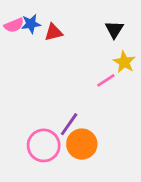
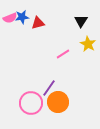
pink line: (106, 80) -> (63, 54), moved

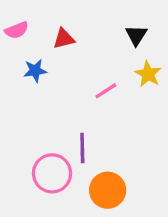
blue star: (22, 17) -> (35, 71), moved
purple line: (49, 88) -> (82, 148), turned -36
orange circle: (58, 102) -> (108, 190), moved

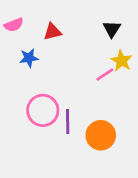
pink line: (106, 91) -> (105, 75), moved
pink circle: (52, 173) -> (43, 110), moved
orange circle: (108, 190) -> (101, 135), moved

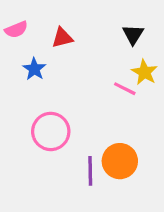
blue star: (29, 58) -> (34, 69), turned -30
pink line: (105, 75) -> (125, 89), turned 60
purple line: (68, 121) -> (90, 171), moved

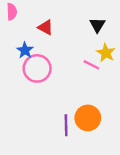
pink semicircle: (16, 30) -> (12, 12), moved, turned -70
red triangle: (62, 38) -> (46, 27), turned 42
pink circle: (51, 131) -> (37, 68), moved

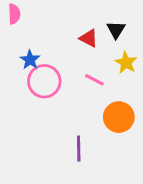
red triangle: (46, 27) -> (89, 38), moved
pink line: (91, 65) -> (94, 80), moved
orange circle: (88, 118) -> (119, 117), moved

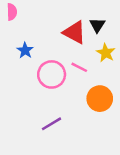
red triangle: (89, 38) -> (74, 32), size x1.5
pink circle: (44, 81) -> (52, 74), moved
purple line: (79, 149) -> (52, 124), moved, turned 60

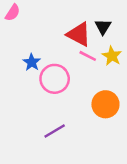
pink semicircle: (12, 12) -> (13, 13), turned 35
blue star: (25, 50) -> (32, 62), moved
pink line: (79, 67) -> (88, 56), moved

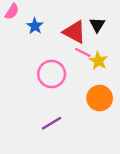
yellow star: (112, 56) -> (98, 61), moved
blue star: (32, 62) -> (35, 26), moved

